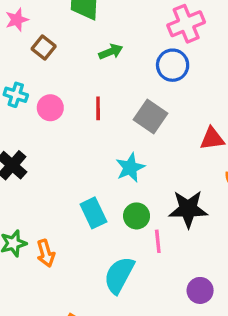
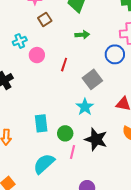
cyan cross: (16, 95) -> (20, 41), turned 32
cyan star: (130, 168) -> (85, 107), moved, turned -30

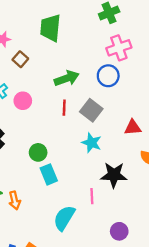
green arrow: (82, 35) -> (67, 78), moved, size x1.5
red line: (64, 65) -> (64, 108), moved
green circle: (65, 133) -> (38, 152), moved

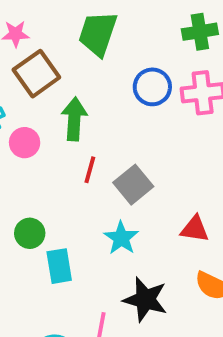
brown square: (20, 59) -> (36, 74), size x1.6
blue circle: (108, 76) -> (152, 87), moved
green arrow: (67, 78) -> (74, 119), moved, turned -80
cyan rectangle: (49, 174) -> (59, 266), moved

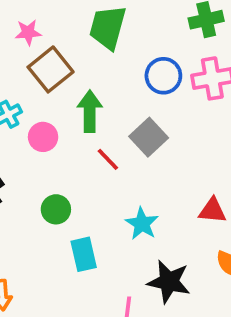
red line: (90, 170) -> (108, 159), turned -56
gray square: (133, 185) -> (149, 137), moved
green circle: (30, 233) -> (56, 209), moved

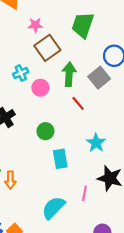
gray square: (149, 137) -> (99, 78), moved

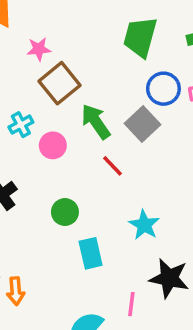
green trapezoid: (83, 25) -> (140, 37), moved
green arrow: (69, 74) -> (96, 122), turned -35

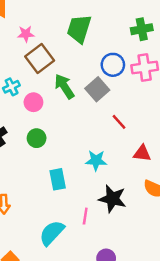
green trapezoid: (140, 37) -> (79, 29), moved
red line: (113, 166) -> (119, 122), moved
green circle: (65, 212) -> (37, 138), moved
cyan star: (144, 225) -> (96, 160), turned -30

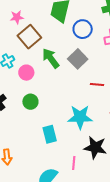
blue circle: (113, 65) -> (83, 29), moved
red line: (119, 122) -> (97, 85), turned -40
cyan star: (96, 160) -> (80, 117), size x1.4

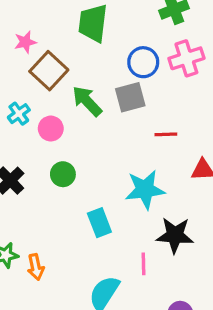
blue circle: (83, 29) -> (143, 62), moved
gray square: (78, 59) -> (130, 97), turned 36

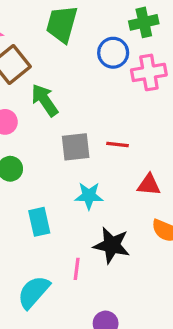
blue circle: (143, 62) -> (113, 53), moved
gray square: (130, 97) -> (76, 147), moved
cyan star: (145, 189) -> (89, 196), size x0.7

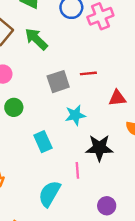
green arrow: (45, 100) -> (36, 39), moved

